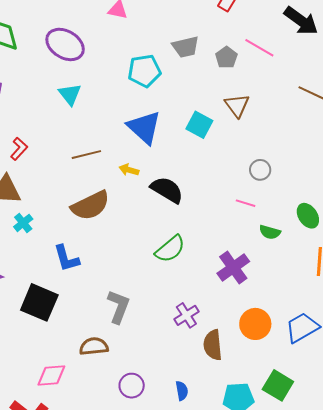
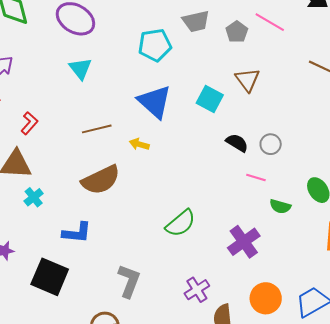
black semicircle: (167, 190) -> (237, 143), moved, size x0.7
blue L-shape: (66, 258) -> (77, 233), turned -68

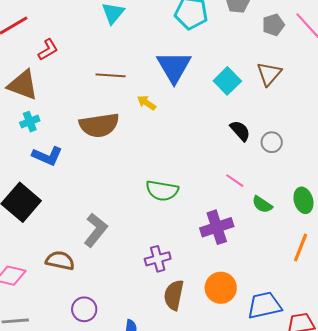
pink line: (256, 177) -> (235, 181), moved
green semicircle: (181, 223) -> (162, 191), turned 32
blue L-shape: (77, 233) -> (47, 156), moved

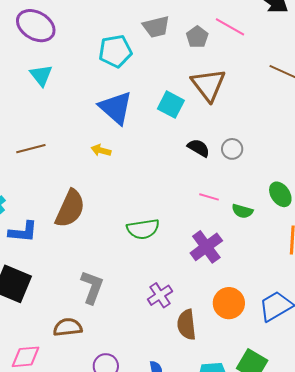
brown triangle: (269, 74) -> (208, 85), size x1.4
brown line: (111, 75) -> (31, 149), moved
brown semicircle: (99, 125) -> (70, 209), moved, turned -39

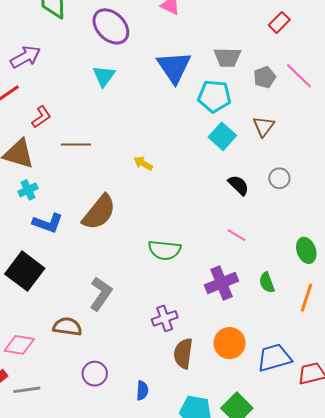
cyan pentagon: (115, 51) -> (214, 96), moved
brown triangle: (208, 85) -> (264, 126), size x0.6
blue triangle: (116, 108) -> (174, 67), moved
gray circle: (232, 149) -> (279, 178), moved
green semicircle: (242, 211) -> (267, 283), moved, turned 40

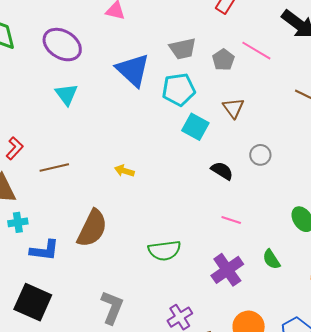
cyan cross: (28, 190) -> (18, 222), turned 30

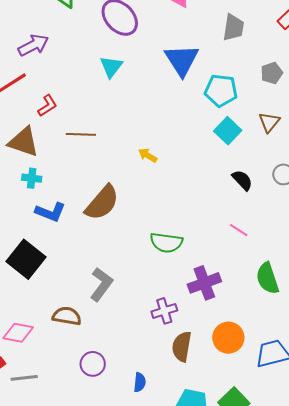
gray trapezoid: (183, 49) -> (233, 28), moved, turned -84
green semicircle: (271, 259) -> (268, 278), size x1.5
purple cross: (227, 270) -> (204, 283), moved

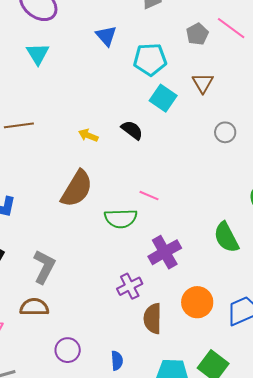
blue triangle: (182, 60) -> (106, 36), size x0.6
black semicircle: (242, 180) -> (132, 130), moved
brown semicircle: (102, 203) -> (77, 189), moved
pink line: (239, 230) -> (149, 196), moved
gray L-shape: (101, 284) -> (44, 267), moved

